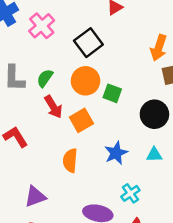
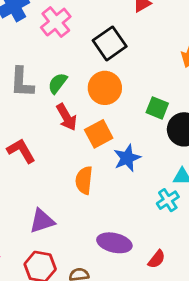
green square: (112, 93) -> (157, 108), moved
blue star: (116, 153) -> (127, 158), moved
cyan cross: (130, 193) -> (168, 200), moved

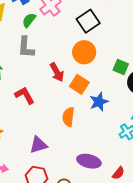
green semicircle: (58, 83) -> (29, 20), moved
orange square: (99, 134) -> (79, 84), turned -30

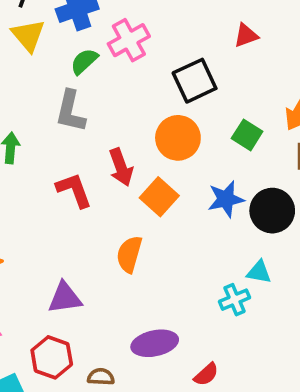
green square: (121, 67) -> (247, 135), moved
red L-shape: (25, 95) -> (74, 190), moved
blue star: (99, 102) -> (226, 199), moved
purple ellipse: (89, 161) -> (155, 343), turned -35

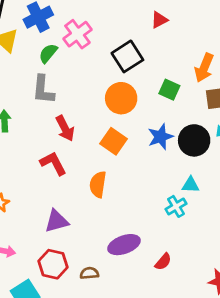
red arrow: (121, 167) -> (65, 128), moved
red L-shape: (74, 190) -> (53, 163), moved

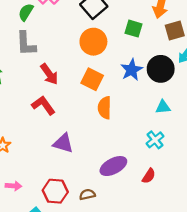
orange semicircle: (98, 184) -> (105, 108), moved
cyan cross: (176, 206) -> (155, 140), moved
purple triangle: (57, 221) -> (63, 143), moved, turned 40

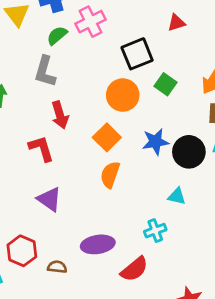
green square: (134, 29) -> (166, 84), moved
red semicircle: (149, 176) -> (134, 269), size x1.5

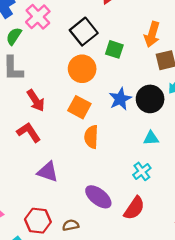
purple ellipse: (98, 244) -> (98, 197), turned 64

